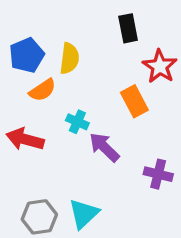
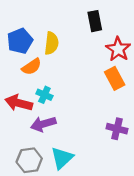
orange rectangle: (134, 101) -> (115, 78), moved
cyan cross: (77, 122) -> (44, 95), moved
purple arrow: (104, 147) -> (43, 124), moved, turned -60

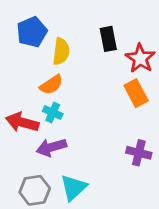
black rectangle: (95, 21) -> (108, 39), moved
blue pentagon: (20, 41) -> (32, 32), moved
orange semicircle: (32, 67) -> (51, 85), moved

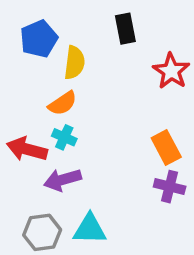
black rectangle: (108, 39) -> (125, 29), moved
orange rectangle: (136, 93) -> (166, 148), moved
cyan triangle: (74, 188) -> (90, 229), turned 44

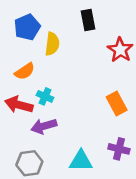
orange semicircle: (63, 103) -> (25, 71), moved
purple cross: (170, 187) -> (119, 149), moved
cyan triangle: (90, 229) -> (81, 161), moved

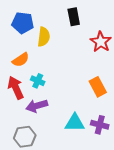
blue pentagon: (27, 27) -> (23, 23), turned 30
red arrow: (19, 105) -> (16, 88), turned 50
cyan triangle: (81, 161) -> (75, 123), moved

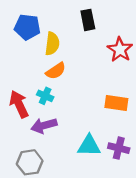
orange semicircle: (21, 60) -> (56, 71), moved
orange rectangle: (98, 87) -> (116, 103), turned -54

